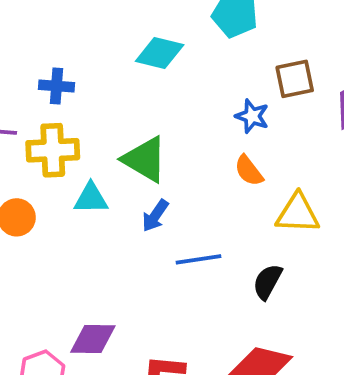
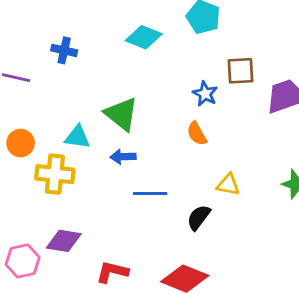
yellow cross: (53, 150) -> (55, 174), moved
yellow triangle: (298, 213) -> (228, 185), moved, size x0.7
blue arrow: (155, 216) -> (123, 157), turned 45

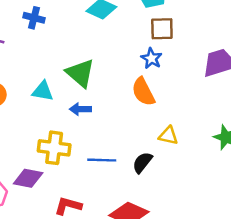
brown square: (241, 71) -> (162, 29), moved
orange semicircle: (197, 134) -> (143, 92), size x1.4
yellow cross: (55, 174) -> (54, 148), moved
blue line: (150, 194) -> (102, 160), moved

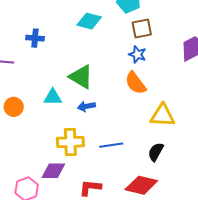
yellow triangle: (168, 136) -> (162, 115), size x1.5
black semicircle: (142, 162) -> (156, 152), moved

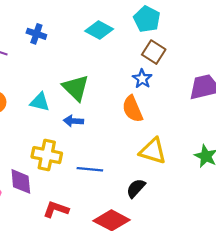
brown square: (142, 29) -> (154, 52), turned 30
purple diamond: (53, 171) -> (21, 181), turned 70

